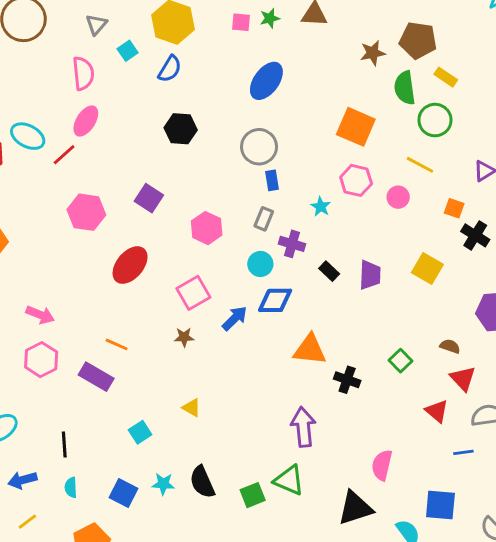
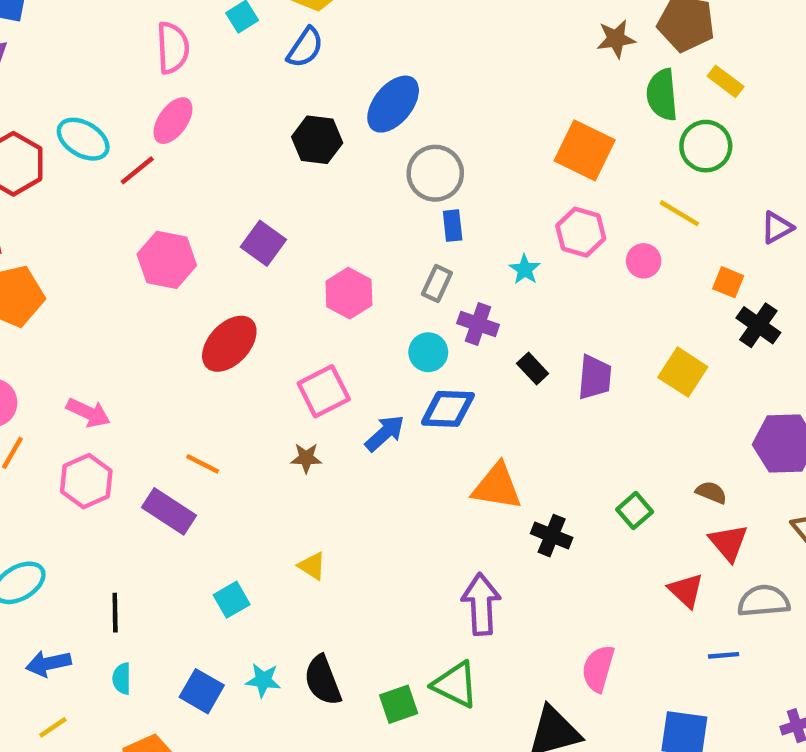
blue ellipse: (266, 81) -> (393, 104), moved

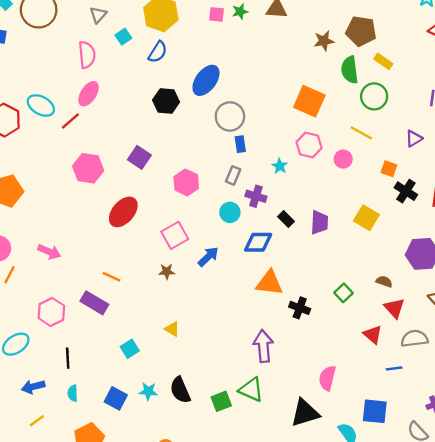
blue diamond: (448, 409) -> (258, 242), moved
pink hexagon: (86, 481) -> (51, 312), moved

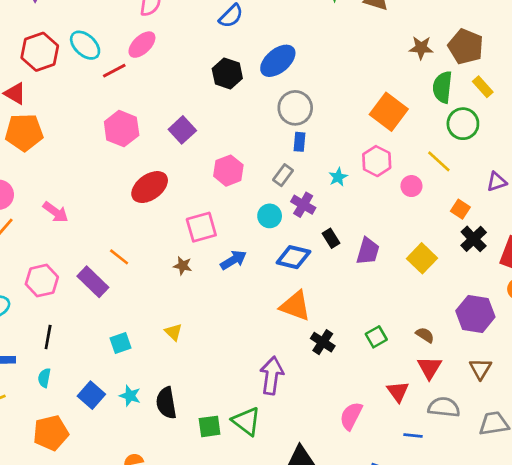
pink semicircle: (327, 378) -> (351, 416), moved

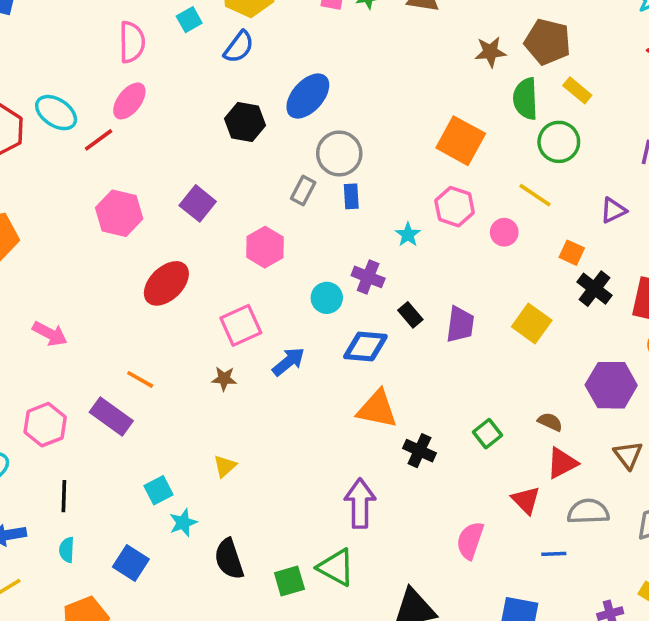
gray rectangle: (283, 175) -> (303, 191), moved
yellow triangle: (173, 332) -> (225, 466), turned 42
red triangle: (429, 368) -> (562, 463), turned 40
cyan star: (130, 396) -> (183, 523), moved, turned -30

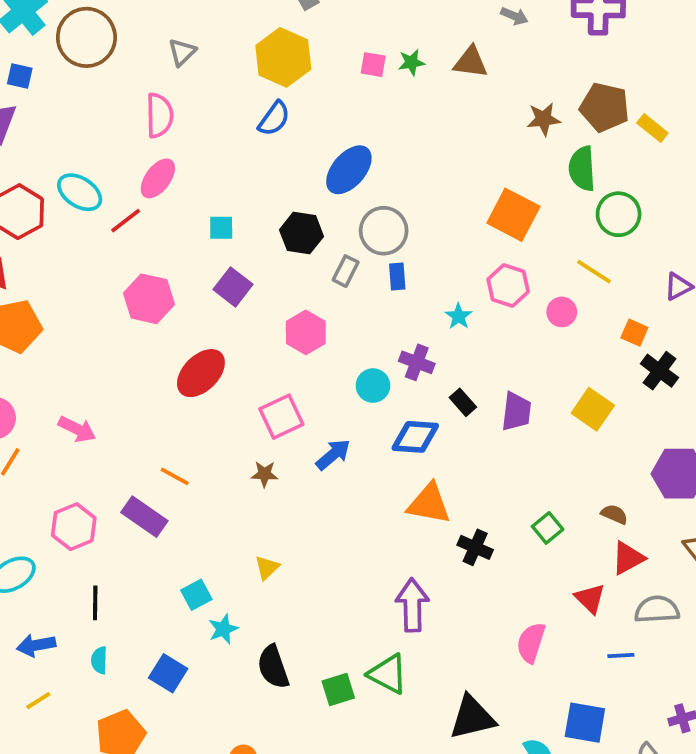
cyan square: (189, 20) -> (221, 228), moved, turned 30
yellow rectangle: (577, 90) -> (652, 128), moved
black hexagon: (245, 122) -> (301, 233), moved

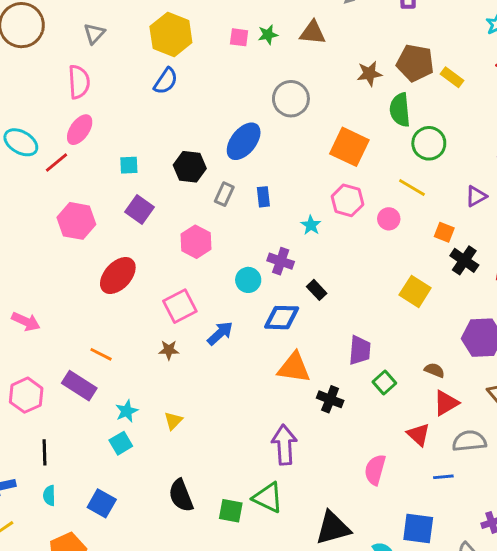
blue ellipse: (349, 170) -> (244, 141), moved
gray circle: (384, 231) -> (291, 99), moved
purple trapezoid: (516, 412) -> (360, 350), moved
cyan star: (223, 629) -> (127, 411), moved
green square: (338, 690) -> (231, 511), turned 30

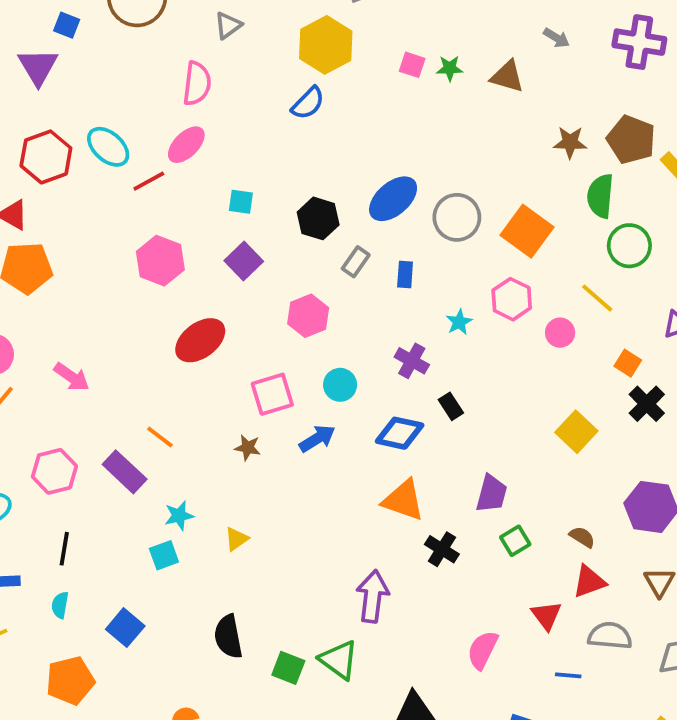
gray circle: (291, 99) -> (457, 217), moved
cyan circle: (248, 280) -> (340, 385), moved

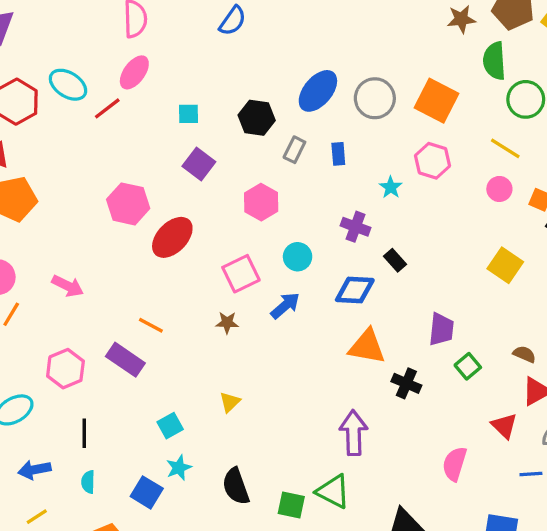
pink hexagon: (160, 261) -> (128, 204), moved
pink circle: (560, 333) -> (499, 189), moved
cyan star: (179, 516) -> (179, 468), moved

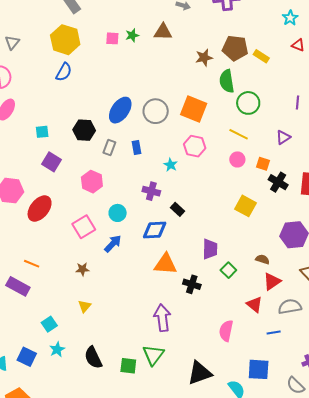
brown star: (227, 323) -> (82, 269), moved
green triangle: (333, 491) -> (153, 355), turned 45
blue square: (147, 492) -> (27, 357), moved

